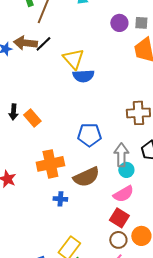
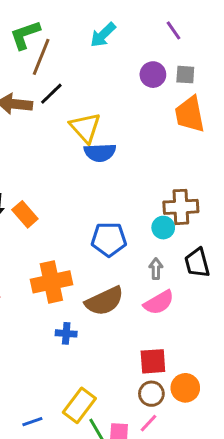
black line: (43, 44) -> (51, 94), moved
gray arrow: (121, 155) -> (156, 269), size x0.6
cyan circle: (126, 170) -> (163, 228), moved
pink semicircle: (123, 194) -> (159, 303), moved
red square: (119, 218) -> (153, 361), turned -36

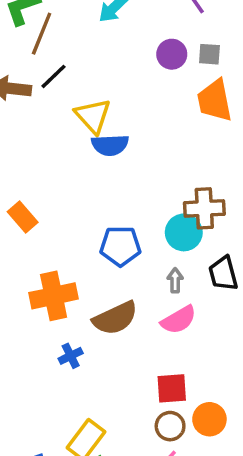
cyan circle: (163, 228) -> (184, 232), size x1.4
blue cross: (66, 333) -> (71, 356), turned -30

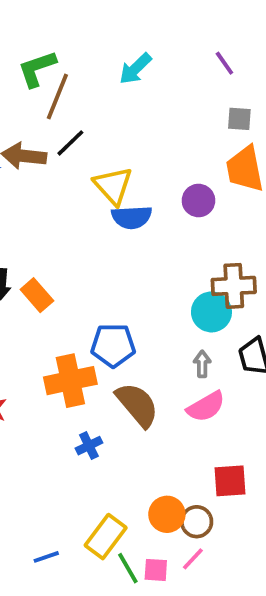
purple circle: (172, 54) -> (198, 201), moved
blue pentagon: (120, 246) -> (113, 345), moved
brown semicircle: (115, 318) -> (137, 405), turned -105
red square: (172, 388) -> (230, 481), moved
orange circle: (209, 419) -> (167, 514), moved

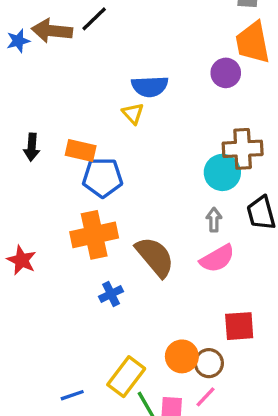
yellow triangle: (113, 186) -> (133, 113), moved, size x0.6
purple circle: (198, 201) -> (226, 73), moved
orange rectangle: (37, 295) -> (81, 151), moved, turned -36
blue pentagon: (113, 345) -> (103, 178), moved

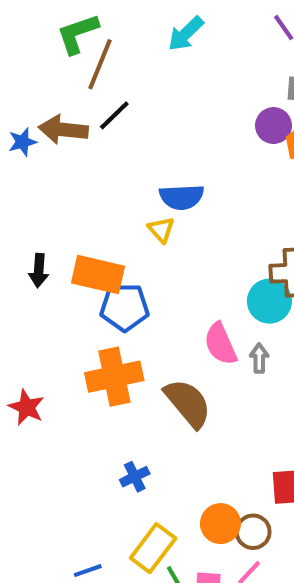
purple circle: (226, 73) -> (274, 126), moved
orange rectangle: (81, 151) -> (98, 275), size x1.4
pink semicircle: (217, 259) -> (220, 344), moved, turned 96
blue cross: (111, 294) -> (135, 477), moved

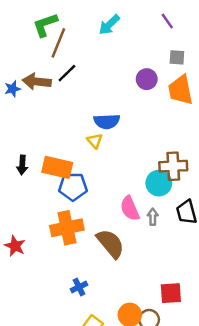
purple circle: (274, 126) -> (147, 79), moved

